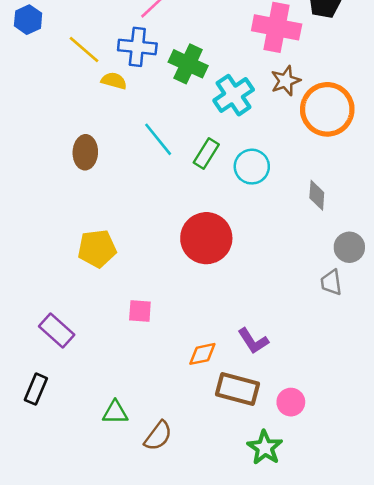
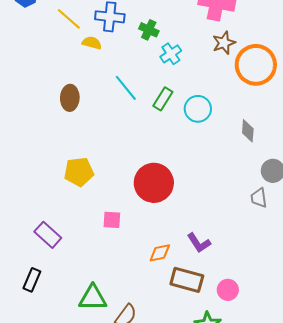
green cross: (188, 64) -> (149, 30), size x0.7
cyan cross: (234, 95) -> (171, 54), moved, size x0.7
red circle: (206, 238) -> (154, 183), moved
green triangle: (115, 412) -> (93, 298), size x1.4

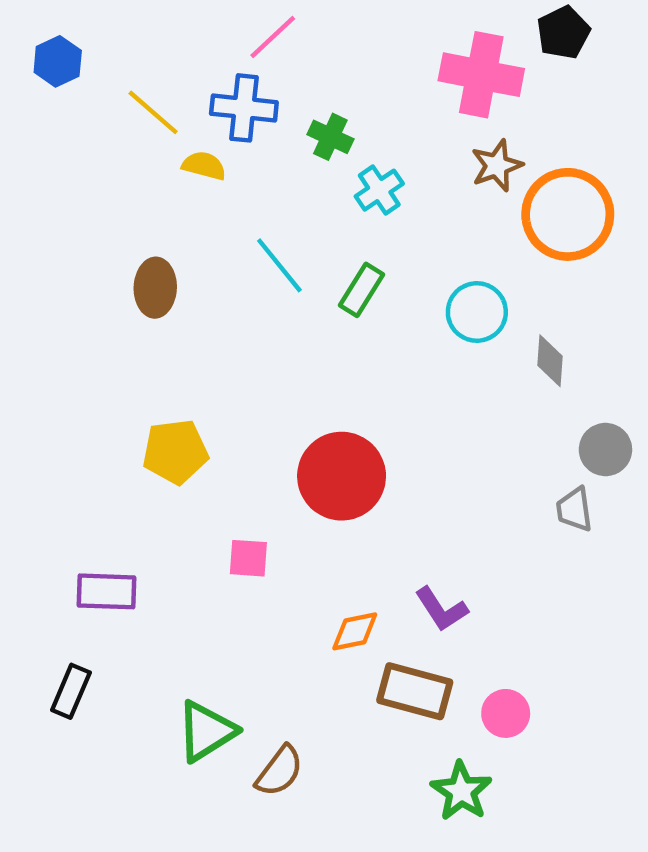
cyan circle: (198, 109) -> (477, 312), moved
purple rectangle: (48, 235) -> (106, 591), turned -40
green triangle: (93, 298) -> (206, 731), turned -32

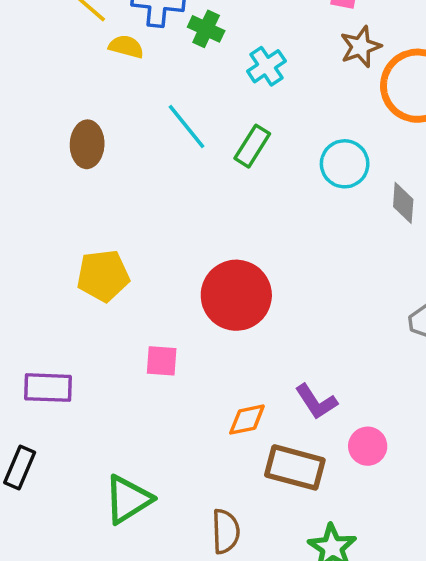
green cross: (330, 137) -> (206, 29), moved
pink circle: (506, 713) -> (368, 446), moved
brown semicircle: (279, 771) -> (226, 531), moved, turned -39

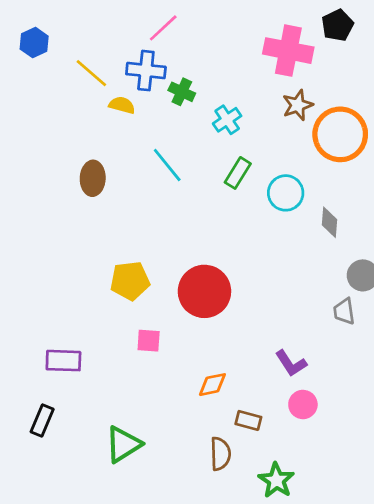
green rectangle: (252, 146) -> (238, 173), moved
yellow pentagon: (103, 276) -> (130, 281), moved
purple L-shape: (316, 402) -> (291, 363), moved
brown rectangle: (295, 467) -> (248, 420), size x0.6
brown semicircle: (226, 531) -> (220, 454), moved

